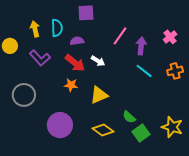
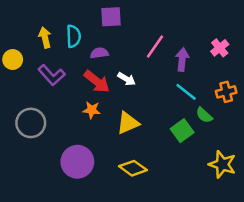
green semicircle: (129, 117) -> (204, 115), moved
green square: (141, 133) -> (182, 131), moved

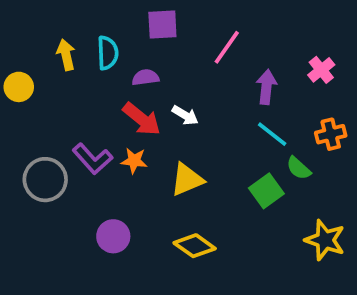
pink line: (155, 47) -> (227, 47), moved
purple L-shape: (51, 75) -> (92, 159), moved
purple circle: (77, 162) -> (113, 236), size x0.7

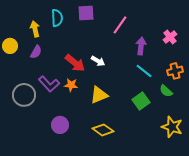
cyan semicircle: (108, 53) -> (57, 18), moved
purple semicircle: (145, 77) -> (36, 52), moved, turned 128
green semicircle: (299, 168) -> (166, 91), moved

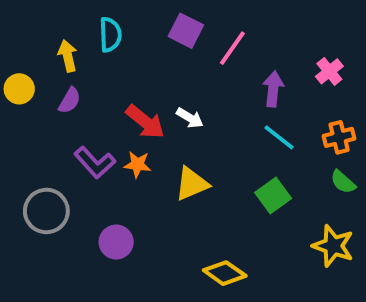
purple square: (86, 13) -> (186, 31), moved, turned 30
green semicircle: (166, 91) -> (343, 182), moved
gray circle: (24, 95) -> (46, 211), moved
yellow diamond: (103, 130) -> (225, 273), moved

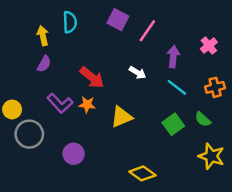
yellow circle: (19, 89) -> (12, 109), moved
white arrow: (190, 118) -> (138, 73), moved
green semicircle: (343, 182) -> (203, 119), moved

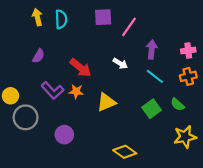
purple square: (118, 20) -> (103, 17), turned -30
yellow arrow: (43, 36) -> (37, 17), moved
pink cross: (209, 46) -> (188, 51), moved, turned 32
yellow star: (211, 156) -> (185, 137), turned -30

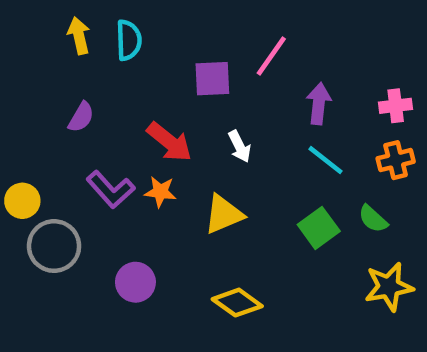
purple square: (103, 17) -> (212, 79), moved
white arrow: (120, 63) -> (240, 146), moved, turned 32
yellow diamond: (125, 152) -> (237, 303), moved

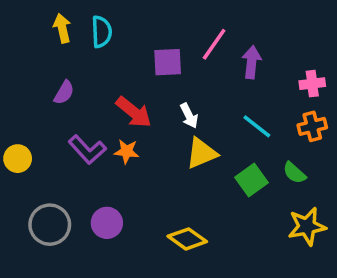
purple arrow: (319, 103) -> (252, 62), moved
yellow triangle: (224, 214) -> (202, 153), moved
gray circle: (54, 246) -> (50, 225), moved

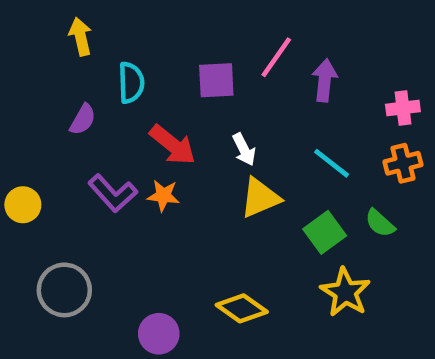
cyan semicircle: (102, 32) -> (131, 83), moved
purple circle: (107, 223) -> (159, 334), moved
yellow star: (307, 226) -> (345, 292), moved, turned -30

